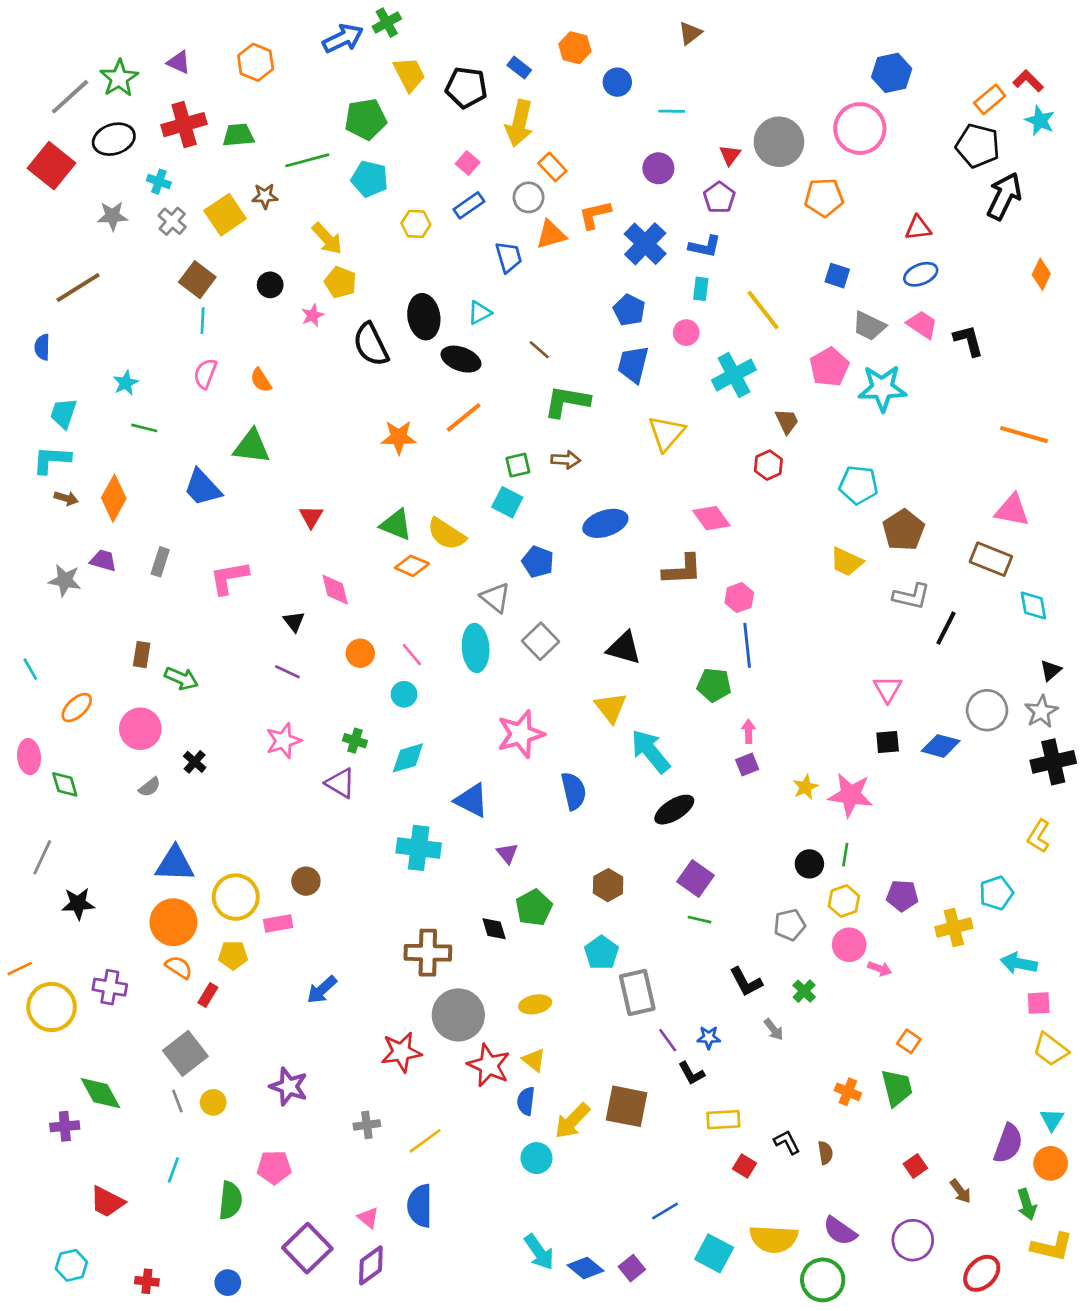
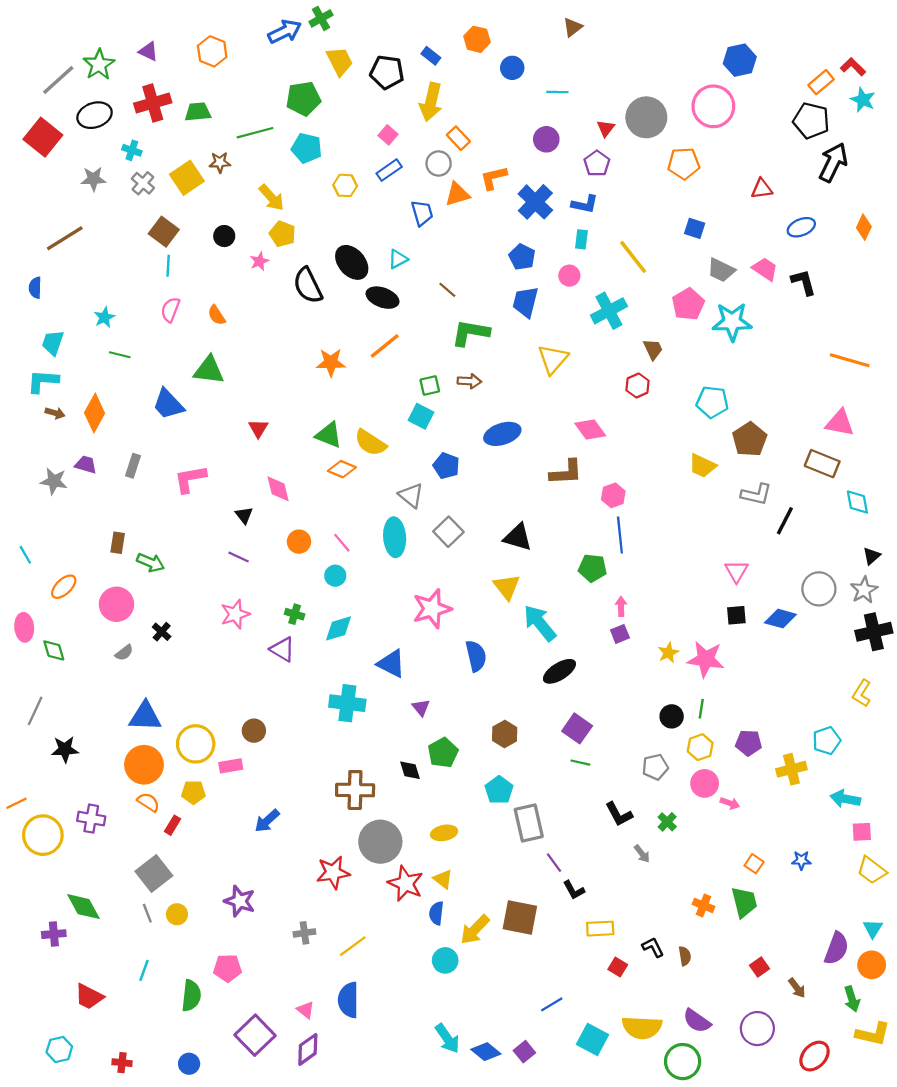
blue ellipse: (921, 274) -> (801, 227), moved
black ellipse: (424, 317) -> (352, 262), turned -32
blue star: (709, 1037) -> (801, 860), moved

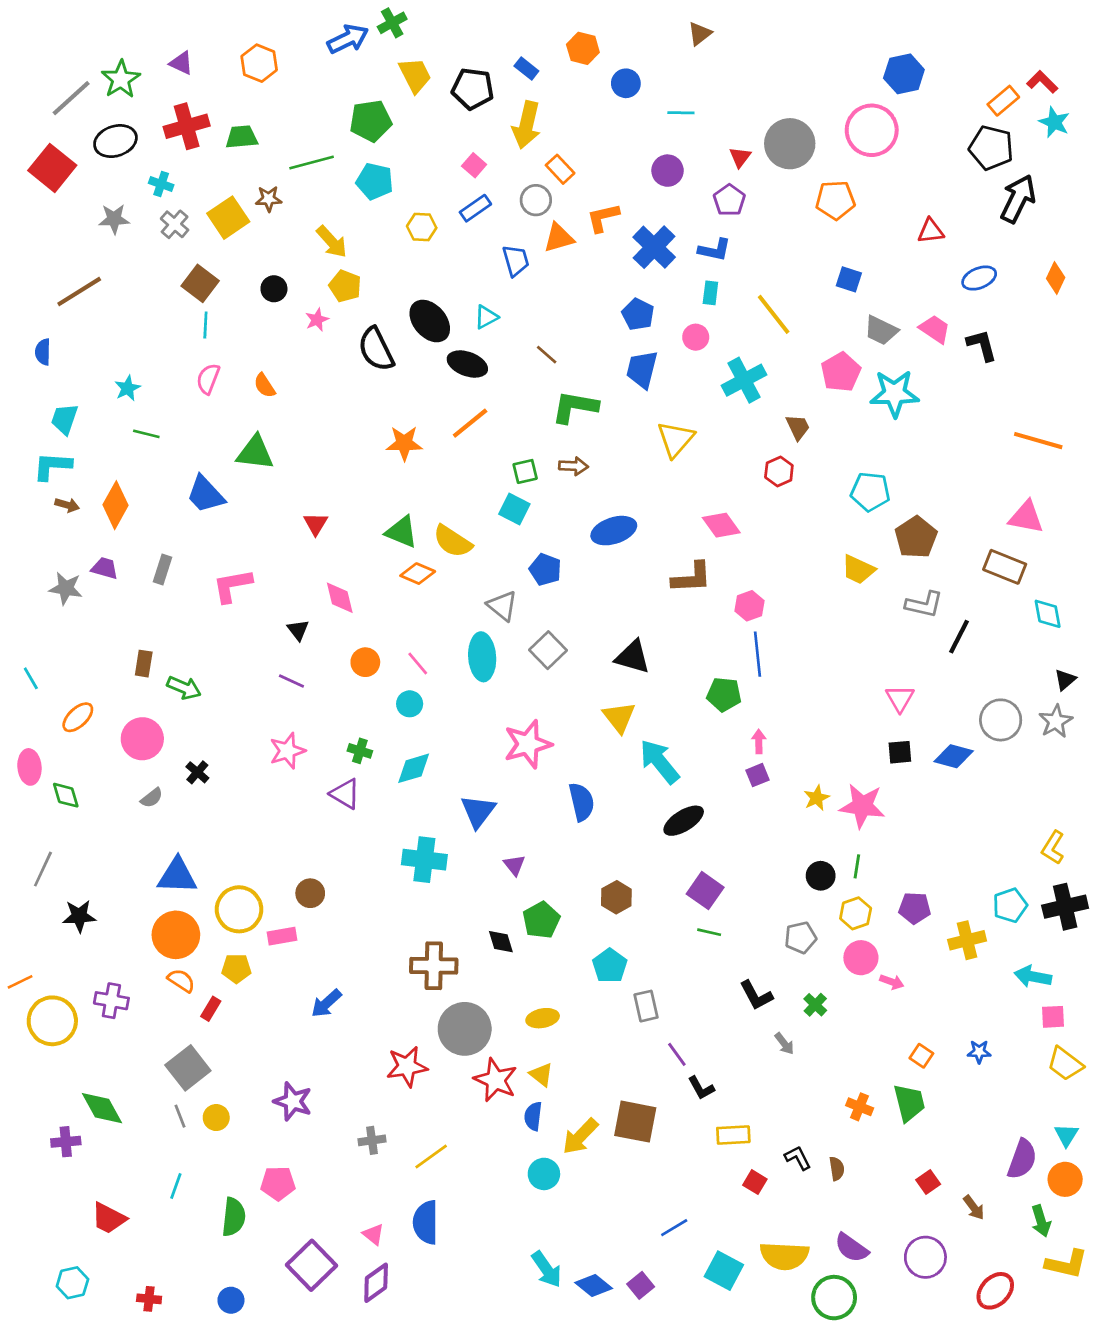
black cross: (874, 632) -> (1065, 907), moved
blue triangle: (391, 664) -> (478, 811), turned 40
gray rectangle: (529, 823) -> (646, 1006), size x0.7

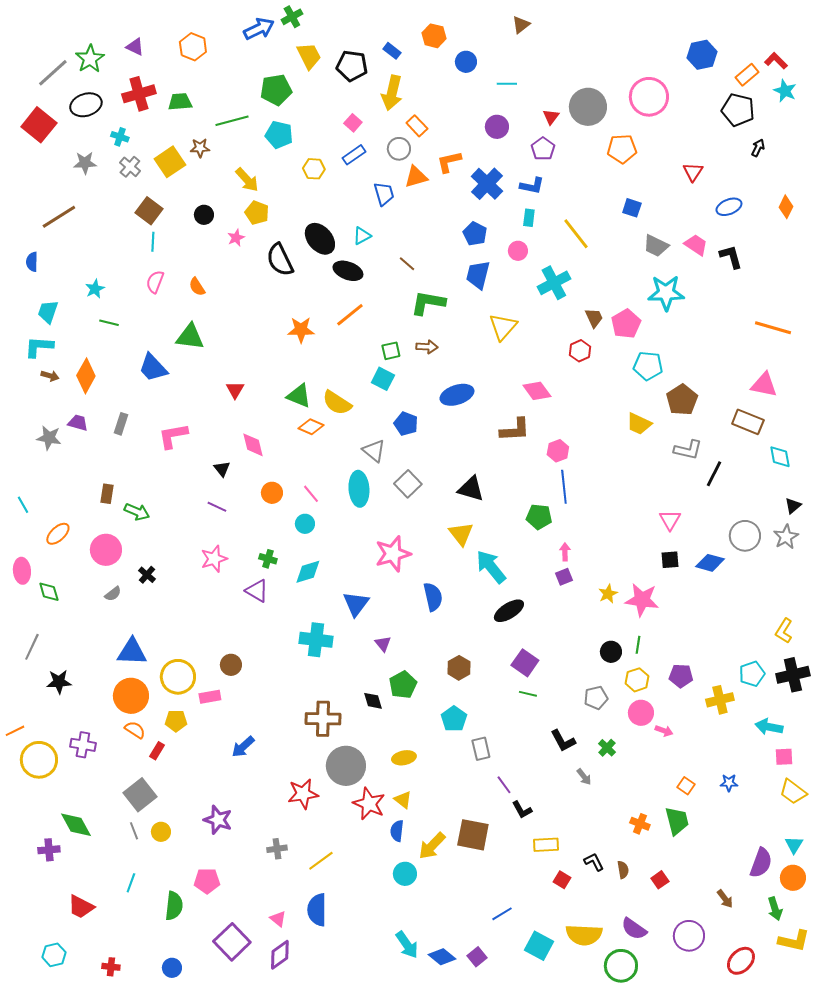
blue hexagon: (904, 74) -> (702, 55), moved
black arrow: (1018, 199) -> (758, 148), size x0.5
red triangle: (931, 231) -> (693, 172), turned -50
pink pentagon: (841, 372) -> (626, 324), moved
red square: (928, 1182) -> (660, 880), moved

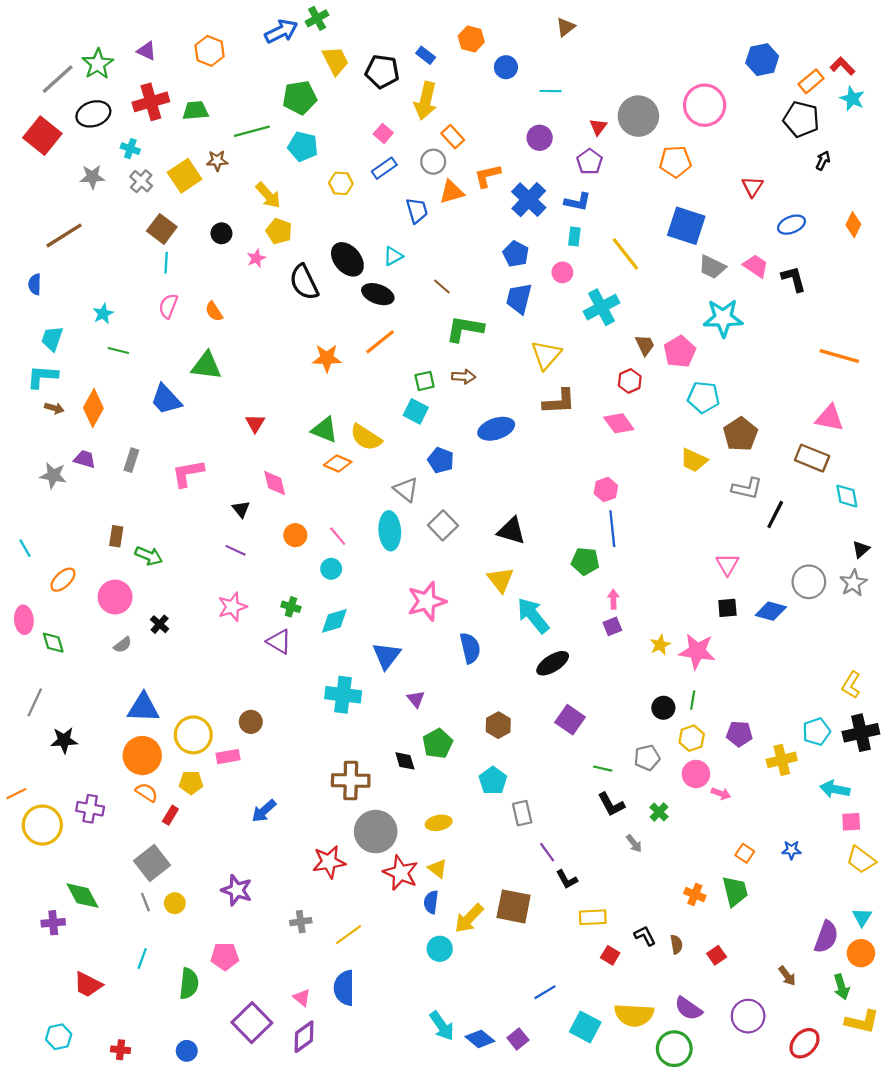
blue square: (632, 208) -> (686, 226), size x1.8
pink diamond: (537, 391) -> (619, 423), moved
brown L-shape: (515, 430) -> (559, 402), moved
green line: (528, 694) -> (603, 769), moved

